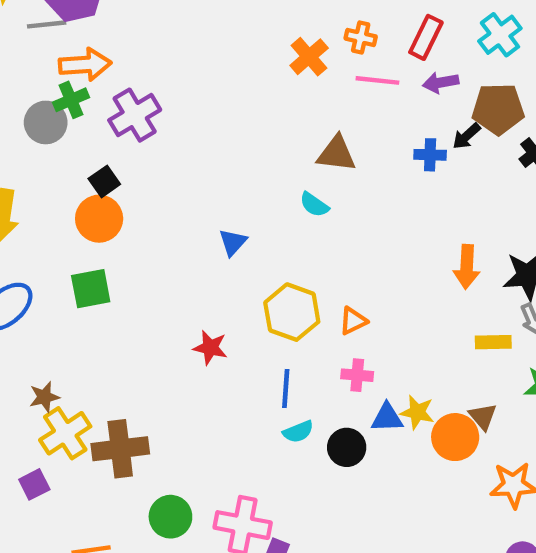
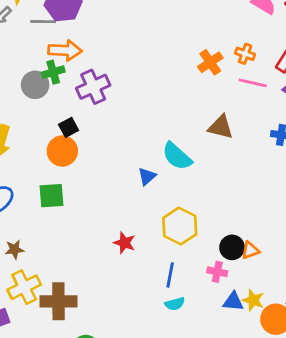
cyan semicircle: (314, 205) -> (177, 156), moved, size x1.6
orange triangle: (353, 321) -> (250, 250), moved
brown star: (44, 397) -> (14, 249), moved
black circle: (347, 447) -> (232, 247), moved

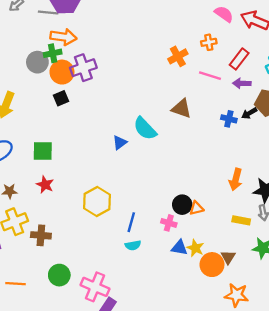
orange cross: (245, 54) -> (209, 42), moved, turned -35
orange circle: (62, 151) -> (62, 72), moved
yellow hexagon: (180, 226) -> (97, 202), moved
red star: (124, 243) -> (45, 185), moved
brown cross: (58, 301) -> (41, 235), size x0.7

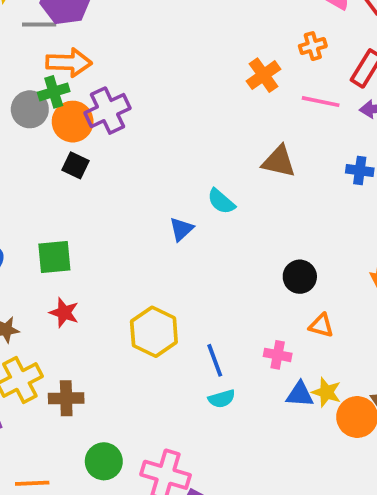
black square: (61, 98) -> (76, 165), turned -35
cyan semicircle: (145, 129) -> (221, 201), size x0.7
black circle: (182, 205) -> (300, 277), moved
orange triangle: (196, 208) -> (321, 325), turned 35
blue line: (131, 222) -> (215, 360), turned -30

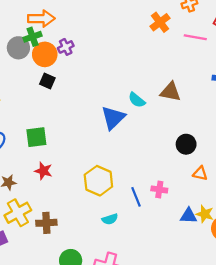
purple cross: (108, 111) -> (66, 47), size x0.6
brown triangle: (279, 161) -> (170, 92), moved
blue triangle: (181, 229) -> (113, 118), size x1.6
pink cross: (278, 355) -> (159, 189), moved
cyan semicircle: (222, 399) -> (110, 219), moved

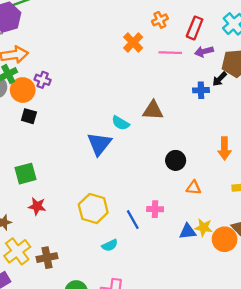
purple cross: (66, 47) -> (43, 80), turned -35

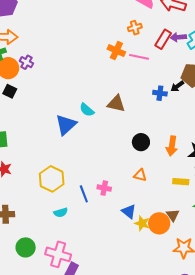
orange cross: (133, 42) -> (116, 51), moved, turned -30
purple arrow: (204, 51) -> (178, 37), moved
black circle: (176, 160) -> (141, 142), moved
yellow star: (203, 227) -> (142, 223), moved
blue triangle: (188, 231) -> (129, 212), turned 35

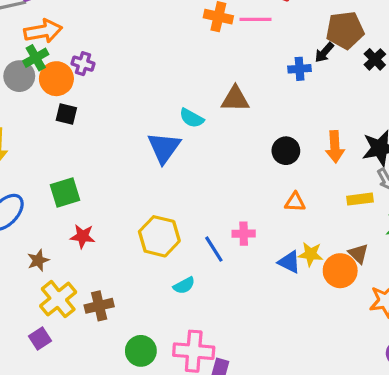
yellow star: (142, 223) -> (311, 254), moved

